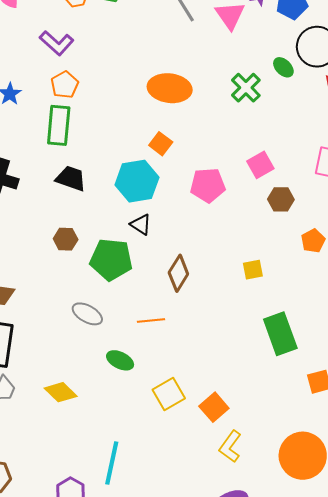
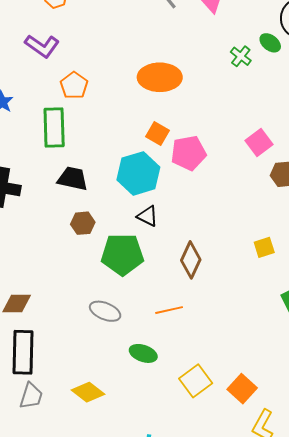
orange pentagon: (65, 85) -> (74, 85), moved
green cross: (246, 88) -> (241, 56), moved, size x0.7
pink pentagon: (208, 185) -> (188, 153), moved
brown hexagon: (66, 239) -> (83, 223), moved

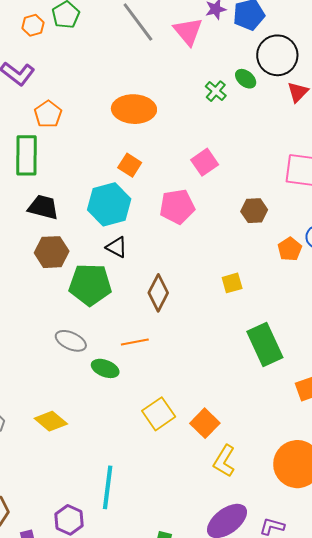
pink square: (259, 142) -> (205, 162), moved
pink pentagon: (188, 153) -> (177, 207), moved
brown hexagon: (83, 223) -> (52, 252), size x1.4
green ellipse: (143, 353) -> (105, 368), moved

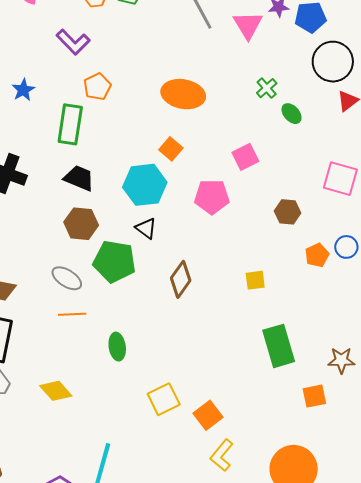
green ellipse: (246, 79) -> (292, 114), moved
gray ellipse: (71, 341) -> (67, 278), moved
orange line: (135, 342) -> (72, 314), moved
green ellipse: (105, 368) -> (117, 347), turned 52

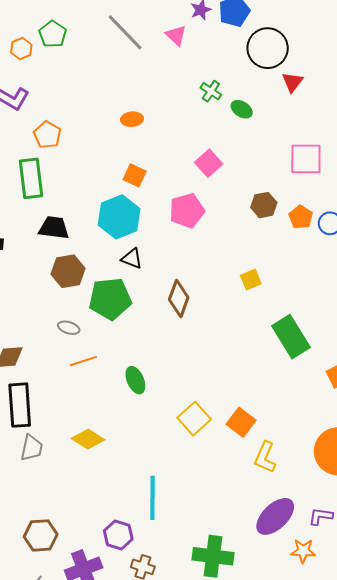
pink triangle: (248, 25) -> (176, 35), size x0.7
orange ellipse: (183, 94) -> (132, 119), size x0.5
orange pentagon: (317, 255) -> (301, 217), moved
gray ellipse: (67, 278) -> (69, 328), size x0.7

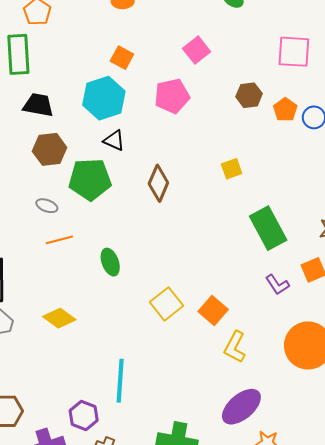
purple L-shape: (321, 516) -> (277, 285), moved, turned -135

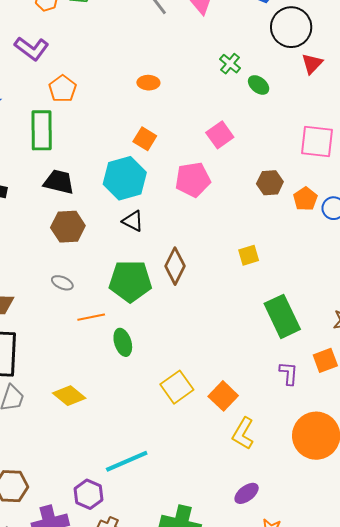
green pentagon: (90, 179) -> (130, 281), moved
orange line: (59, 240) -> (91, 317), moved
purple L-shape: (277, 285) -> (289, 373), turned -145
cyan line: (120, 381) -> (127, 461), turned 60
purple ellipse: (241, 407) -> (247, 493), size x0.6

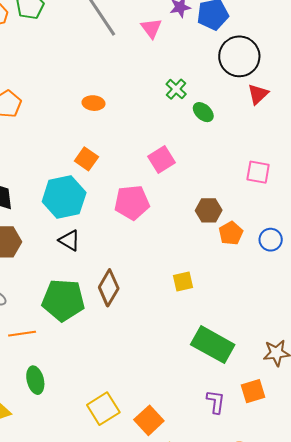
pink square: (317, 142) -> (258, 172), size x0.7
orange pentagon: (305, 199) -> (231, 233), moved
green rectangle: (282, 316) -> (213, 345), turned -39
green ellipse: (123, 342) -> (35, 380), moved

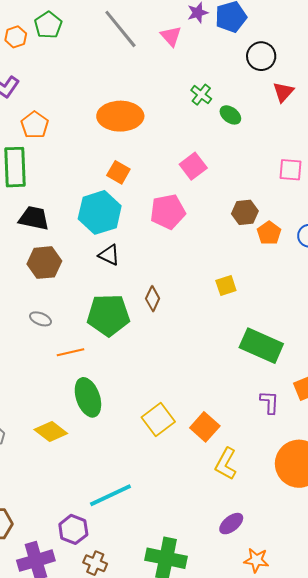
black circle: (239, 56) -> (261, 56), size x0.7
orange ellipse: (94, 103) -> (120, 116), size x2.0
brown diamond: (109, 288) -> (153, 299), size x0.7
green ellipse: (35, 380) -> (88, 397), size x1.4

